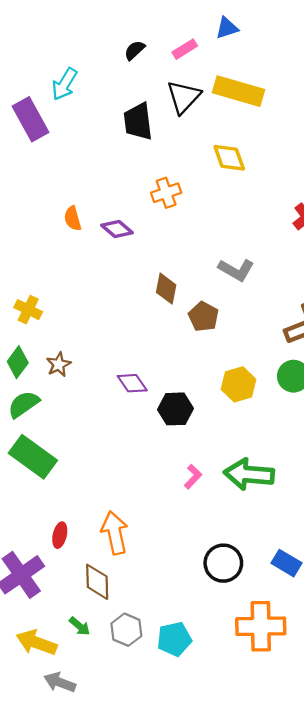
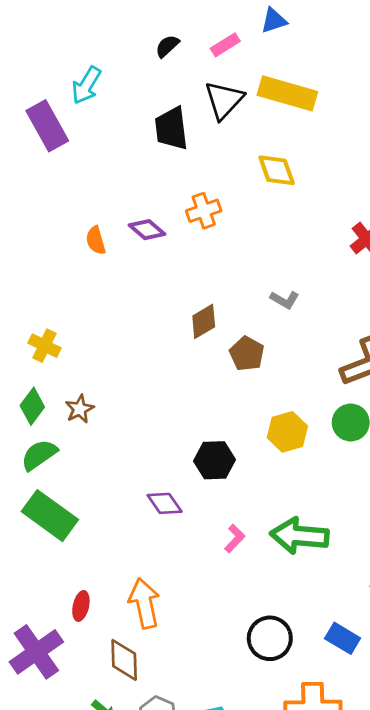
purple diamond: (117, 229) -> (147, 230), moved
gray L-shape: (236, 270) -> (285, 300), size x0.7
brown diamond: (166, 289) -> (204, 321), turned 48
purple diamond: (132, 383) -> (165, 503), moved

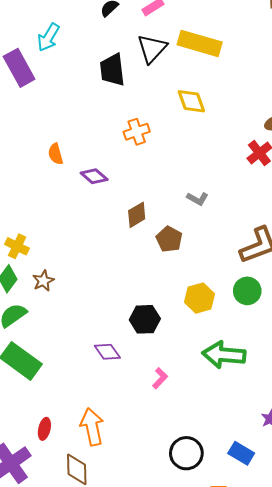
purple diamond: (147, 230) -> (94, 176), moved
yellow cross: (45, 346) -> (17, 246), moved
green arrow: (299, 536) -> (224, 355), moved

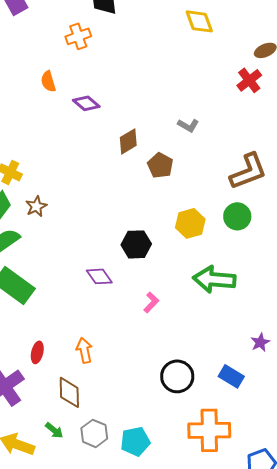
yellow diamond: (191, 101) -> (199, 21), moved
orange cross: (137, 132) -> (78, 36), moved
orange arrow: (92, 427) -> (84, 350), size x0.7

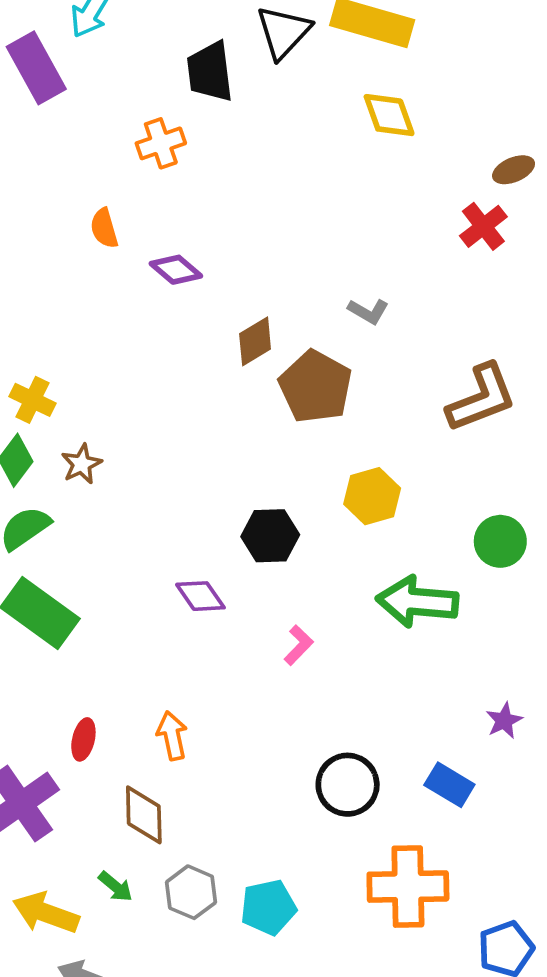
brown pentagon: (160, 165) -> (315, 387), size x1.5
green circle: (237, 216) -> (500, 541), moved

